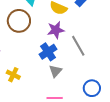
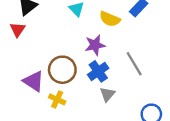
brown circle: (19, 21) -> (62, 70), moved
purple star: (56, 30) -> (95, 45), moved

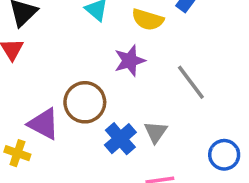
blue cross: (98, 71) -> (120, 139), moved
yellow cross: (57, 99) -> (17, 153), moved

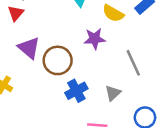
purple triangle: (44, 124) -> (29, 48), moved
gray triangle: (156, 132) -> (113, 93), moved

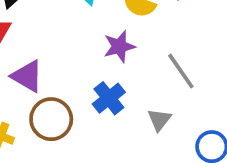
brown circle: (58, 60) -> (51, 119), moved
blue cross: (76, 91) -> (109, 98), moved

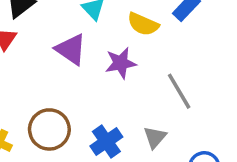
purple triangle: (27, 76) -> (71, 49), moved
blue cross: (109, 98) -> (106, 141), moved

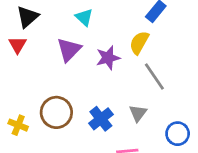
yellow semicircle: (143, 24) -> (139, 43), moved, turned 100
purple triangle: (71, 49) -> (69, 50), turned 44

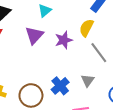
cyan triangle: (84, 17) -> (45, 11), turned 40
brown circle: (56, 112) -> (31, 95), moved

